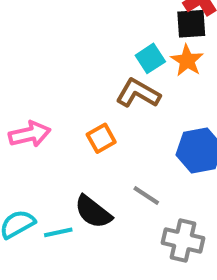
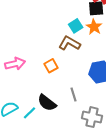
gray line: (146, 196) -> (74, 95), turned 40
cyan line: (58, 232) -> (29, 113), turned -32

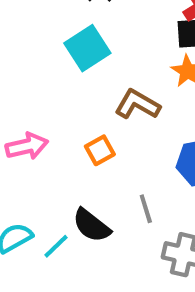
cyan square: (76, 26) -> (87, 48), moved, size x1.5

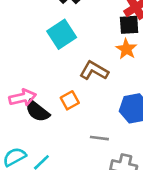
gray line: (146, 209) -> (99, 138), turned -66
black semicircle: (92, 225) -> (37, 111), moved

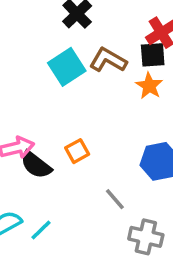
brown L-shape: (94, 71) -> (108, 60), moved
gray line: (99, 138) -> (115, 199), turned 42

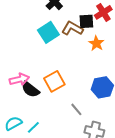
black square: (153, 55) -> (86, 21), moved
orange square: (77, 151) -> (54, 81), size x1.5

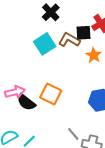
orange square: (54, 81) -> (51, 94), turned -35
gray line: (76, 109) -> (73, 134), moved

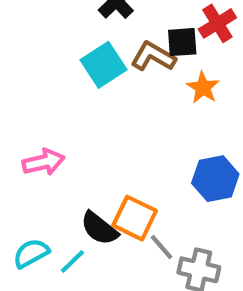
orange square: (51, 94) -> (135, 218), moved
black semicircle: (26, 102) -> (99, 228), moved

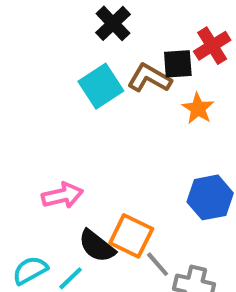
pink arrow: (43, 162) -> (62, 195), moved

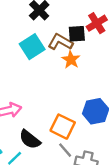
orange star: (198, 108) -> (71, 60), moved
orange square: (131, 236) -> (63, 127), moved

